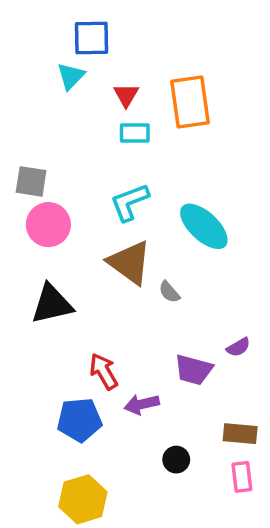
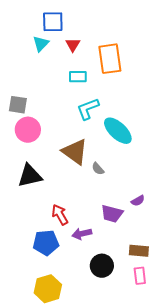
red triangle: (126, 95) -> (73, 45), moved
cyan L-shape: (130, 202) -> (88, 109), moved
black circle: (176, 460) -> (102, 266), size x1.5

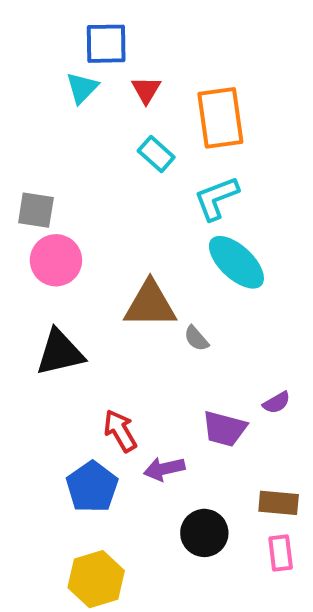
cyan rectangle: (78, 77) -> (156, 154), turned 42
cyan L-shape: (88, 109) -> (216, 198), moved
brown triangle: (75, 152) -> (150, 304), turned -36
blue pentagon: (46, 243) -> (92, 487), turned -30

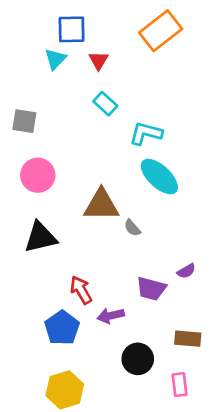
orange rectangle: (220, 118) -> (161, 31), moved, turned 60
cyan L-shape: (216, 198) -> (146, 133), turned 36
gray square: (36, 210) -> (24, 121), moved
pink rectangle: (281, 553) -> (180, 385), moved

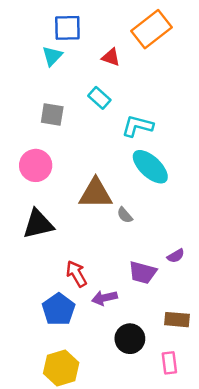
red triangle: (99, 60) -> (111, 57), moved, turned -42
gray square: (24, 121) -> (52, 114), moved

